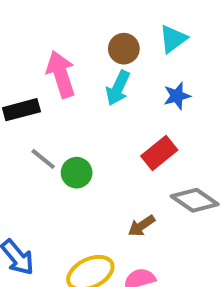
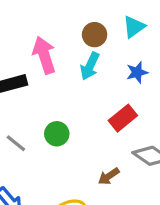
gray line: (43, 159) -> (16, 143), moved

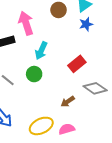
cyan arrow: (90, 66) -> (41, 51), moved
blue star: (137, 72) -> (86, 24), moved

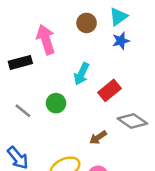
cyan arrow: (41, 51) -> (81, 74), moved

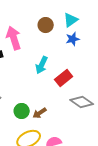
green circle: (56, 103) -> (22, 111), moved
brown arrow: (98, 137) -> (40, 113), moved

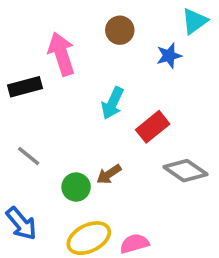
cyan triangle: (71, 20) -> (195, 21), moved
brown arrow: (40, 113) -> (109, 174), moved

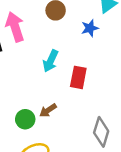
red rectangle: (153, 127) -> (78, 77), turned -40
gray diamond: (185, 171) -> (101, 132), moved, turned 72

